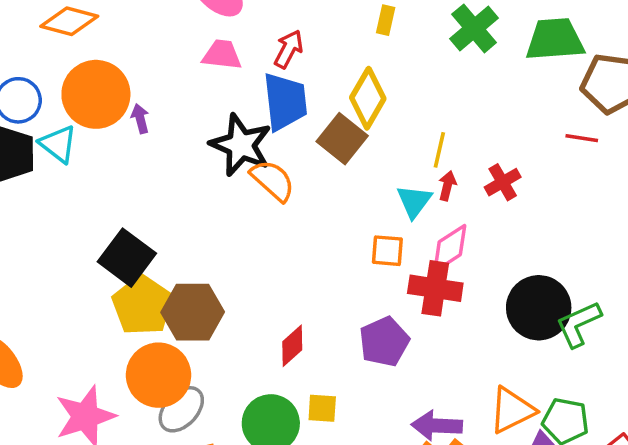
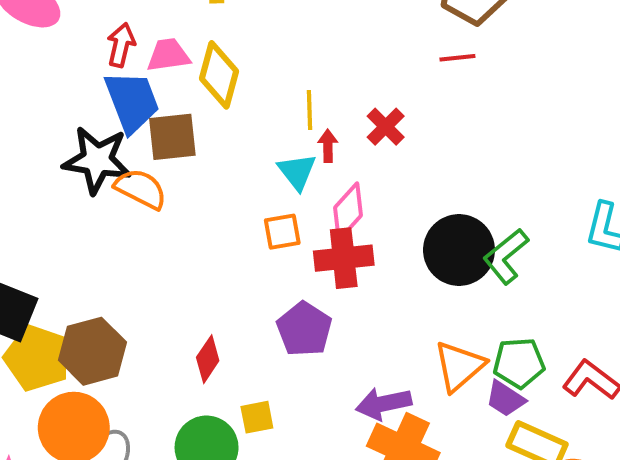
pink trapezoid: (222, 55) -> (168, 55), moved
brown square: (342, 139) -> (172, 137), moved, turned -30

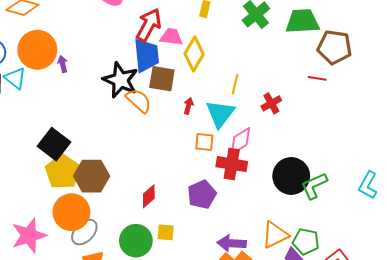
red arrow: (121, 45) -> (149, 25), size x1.5
red arrow: (328, 146) -> (189, 106), moved
cyan triangle: (297, 172) -> (220, 114), size x1.4

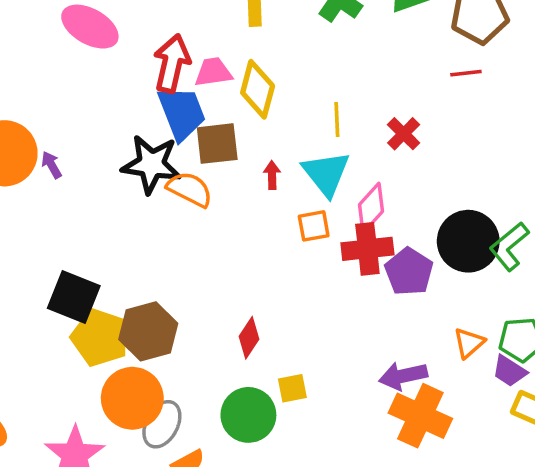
purple pentagon: (202, 194) -> (409, 272), moved
orange triangle: (275, 235) -> (469, 343), size x0.7

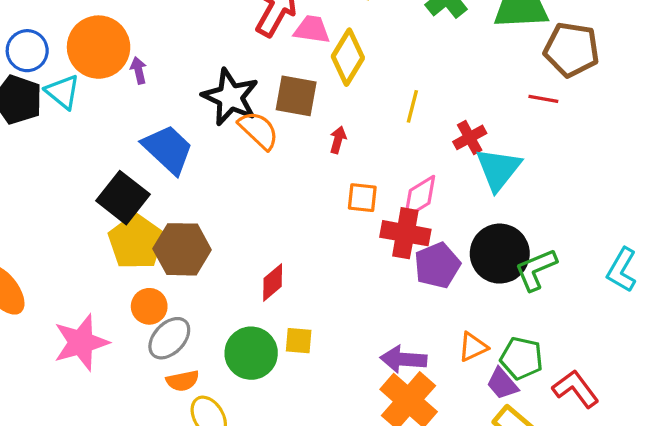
blue trapezoid: (182, 113) -> (168, 149), moved, turned -42
cyan triangle: (326, 173) -> (498, 169), moved
orange circle: (132, 398) -> (149, 306), size x0.6

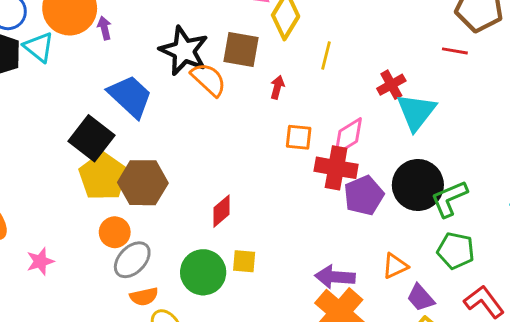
yellow line: (412, 106) -> (326, 56), moved
pink star: (81, 342) -> (40, 261), moved, size x0.6
green pentagon: (522, 358) -> (456, 251), moved

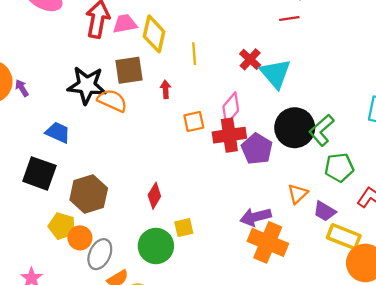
blue trapezoid: (130, 96) -> (58, 132), size x0.7
yellow pentagon: (103, 176) -> (62, 226), moved, size x0.7

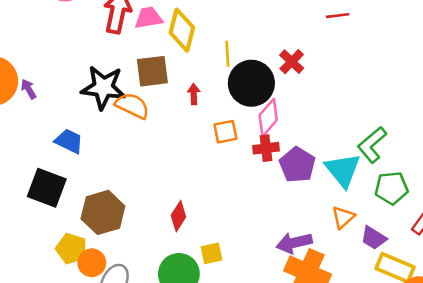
cyan triangle: (275, 74) -> (343, 170), moved
black circle: (295, 128) -> (251, 83), moved
red cross: (229, 135) -> (266, 148), size x0.7

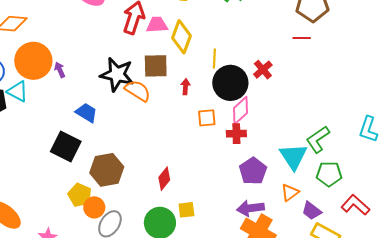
purple pentagon: (297, 165) -> (253, 171), moved

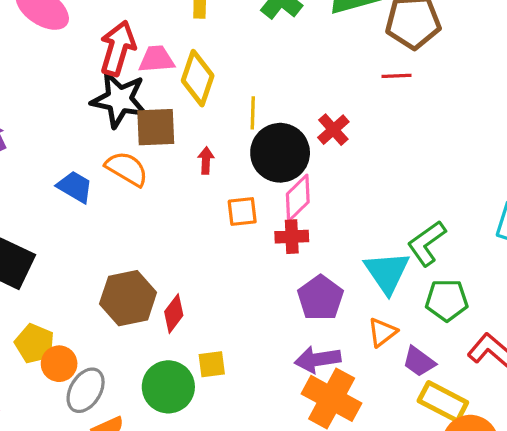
black star: (117, 74) -> (119, 100), moved
blue trapezoid: (86, 113) -> (75, 187), moved
brown hexagon: (107, 170) -> (128, 298), moved

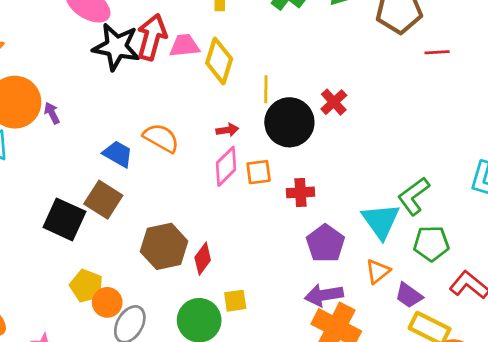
red line: (396, 76) -> (437, 52), moved
black star: (119, 100) -> (116, 47), moved
brown square: (156, 127) -> (103, 200), moved, turned 36
red arrow: (206, 161) -> (227, 130), turned 80
pink diamond: (298, 198) -> (226, 166), moved

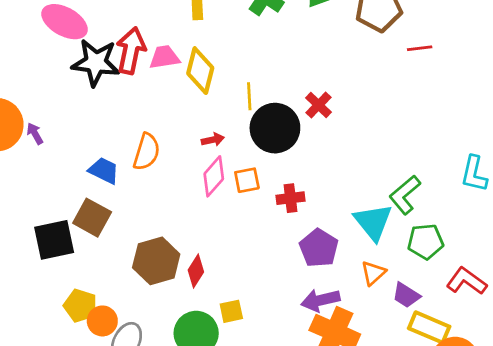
orange semicircle: (161, 138) -> (147, 152), turned 81
black square: (64, 219) -> (54, 240), turned -33

